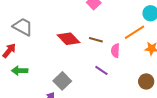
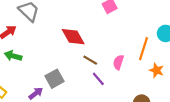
orange line: (135, 32) -> (144, 49), turned -55
brown line: (96, 40) -> (90, 60), moved

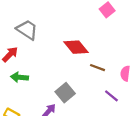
pink semicircle: (118, 62) -> (125, 73), moved
purple line: (98, 79) -> (111, 96), moved

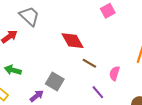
green arrow: (19, 77) -> (13, 70), moved
gray square: (65, 93) -> (55, 82), turned -30

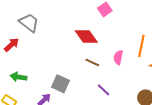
red diamond: (73, 41) -> (86, 36), moved
pink semicircle: (114, 73) -> (118, 57), moved

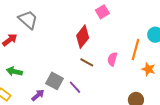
red diamond: (86, 36) -> (83, 37), turned 70
purple line: (104, 90) -> (75, 87), moved

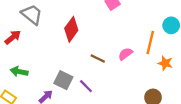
red diamond: (83, 37) -> (71, 29), moved
pink semicircle: (112, 59) -> (125, 54), turned 40

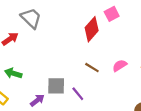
red diamond: (71, 29) -> (92, 29), moved
gray square: (63, 80) -> (56, 86), turned -30

